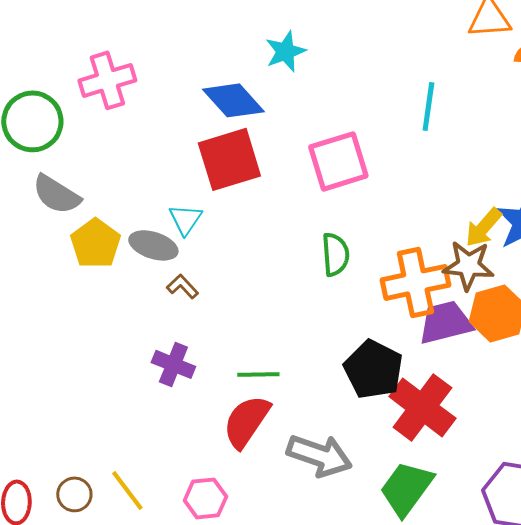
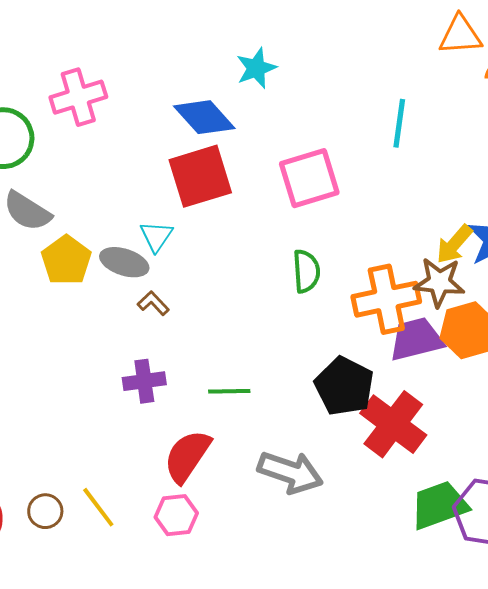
purple cross: (173, 364) -> (144, 381), turned -30
red semicircle: (246, 421) -> (187, 456), moved
green trapezoid: (406, 488) -> (439, 505), moved, turned 34

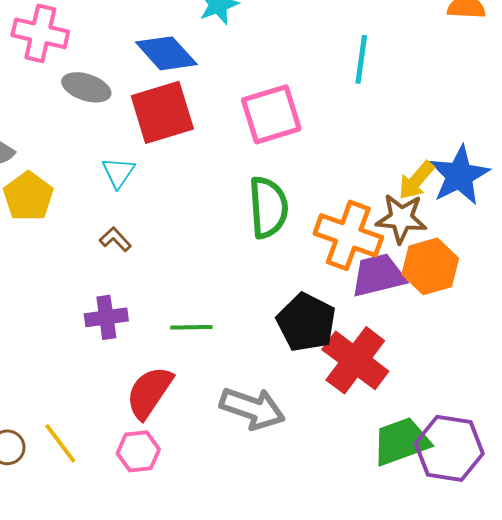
pink cross: (78, 97) -> (40, 33), turned 30
gray ellipse: (124, 262) -> (86, 87), moved
green semicircle: (306, 271) -> (268, 207), size x1.4
orange cross: (386, 299) -> (348, 235), turned 32

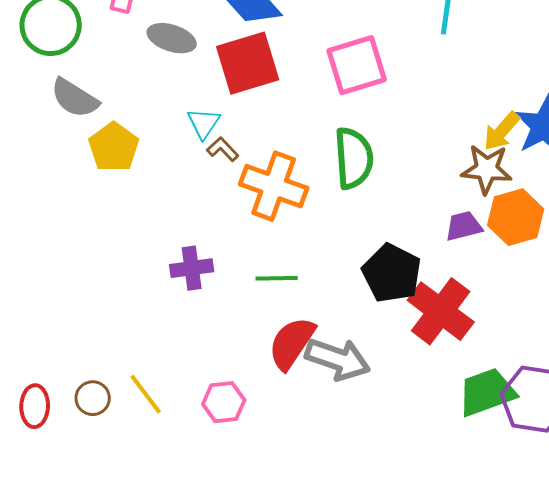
orange cross: (348, 235) -> (274, 186), moved
brown L-shape: (115, 239) -> (223, 149), moved
purple trapezoid: (378, 275) -> (464, 226), size x0.7
red semicircle: (149, 392) -> (292, 343), moved

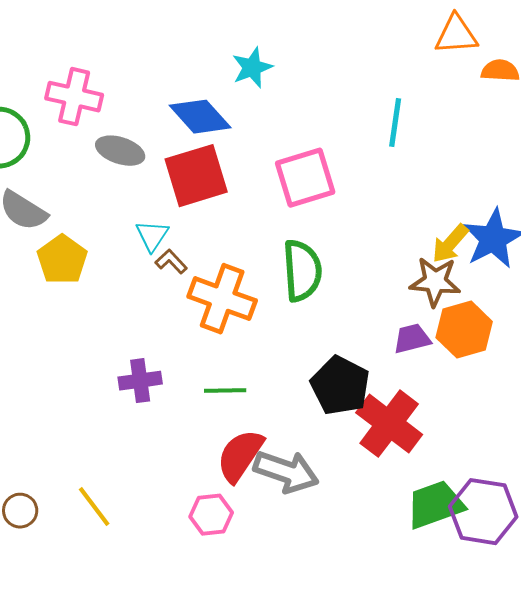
brown circle: (93, 398) -> (20, 511), moved
pink hexagon: (224, 402) -> (211, 515), moved

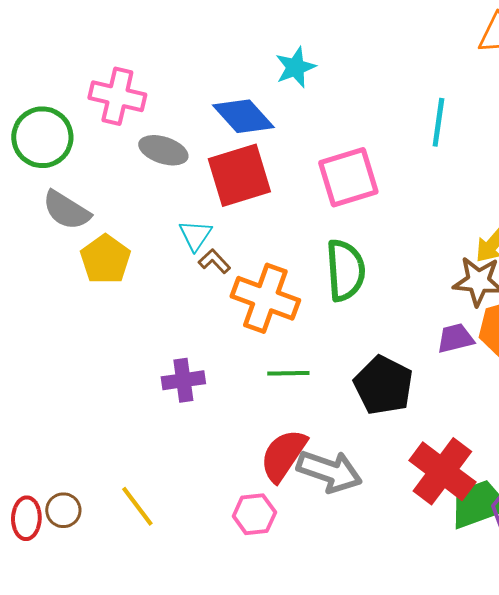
green line: (225, 391) -> (288, 373), moved
red cross: (389, 424) -> (442, 471), moved

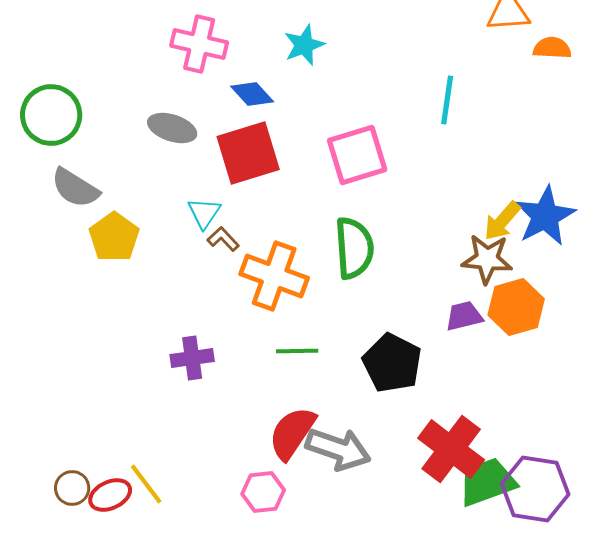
pink cross: (117, 96) -> (199, 44), moved
blue diamond: (243, 116) -> (252, 94), size x0.7
red ellipse: (26, 518) -> (110, 495), moved, turned 63

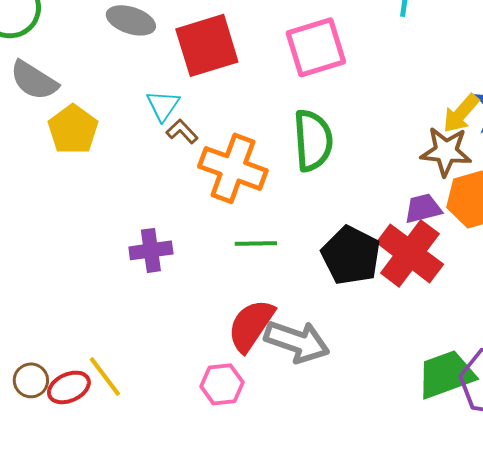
red cross: (451, 449) -> (410, 253), moved

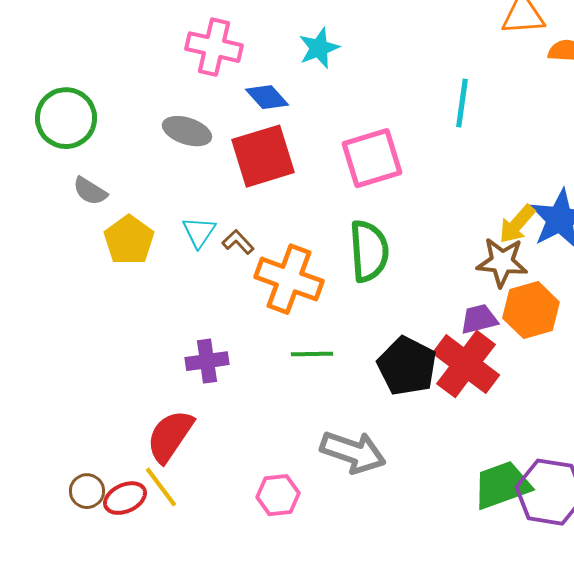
gray semicircle: (34, 80) -> (90, 191), size x0.7
cyan triangle: (163, 105) -> (199, 232), moved
red semicircle: (251, 325) -> (170, 436), moved

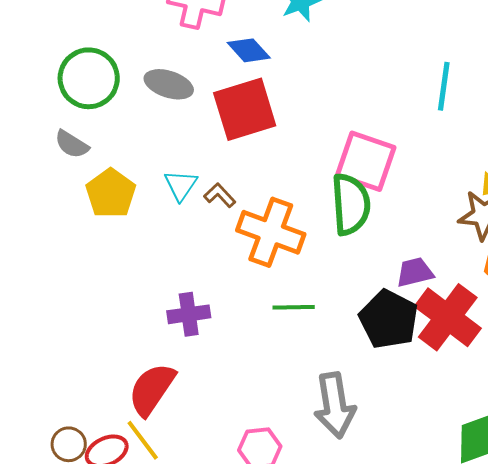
cyan line: (462, 103) -> (444, 86), moved
green circle: (66, 118) -> (89, 78), moved
pink square: (372, 158) -> (366, 161), moved, turned 36
purple trapezoid: (479, 319) -> (415, 272), moved
gray arrow: (353, 452) -> (335, 405), turned 62

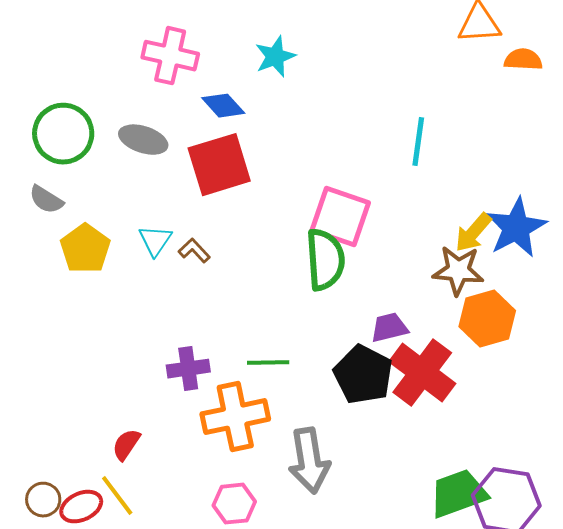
orange cross: (271, 232) -> (235, 417), moved, turned -32
purple cross: (189, 314) -> (188, 369), moved
red semicircle: (152, 389) -> (126, 445), size x0.6

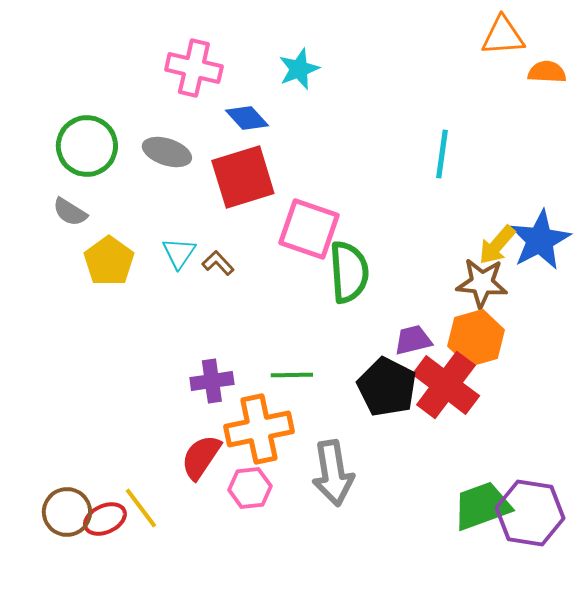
pink square: (340, 217) -> (309, 229), moved
orange hexagon: (487, 319) -> (476, 338), moved
red semicircle: (126, 445) -> (201, 457), moved, size x1.4
brown circle: (43, 500) -> (67, 512), size x1.4
pink hexagon: (234, 504) -> (250, 488), moved

